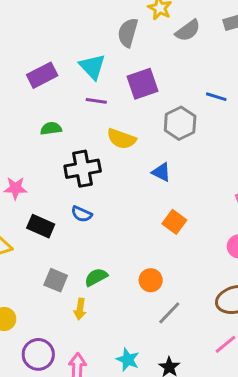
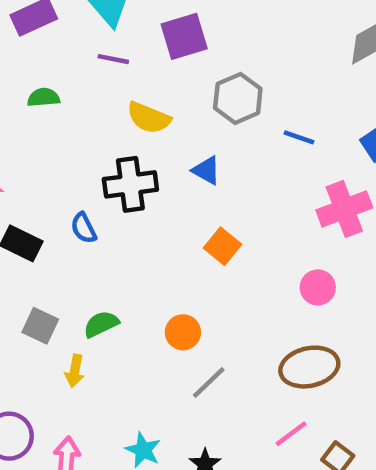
blue line: (216, 97) -> (299, 137), moved
black cross: (83, 169) -> (130, 184), moved
blue semicircle: (82, 214) -> (84, 228), turned 36

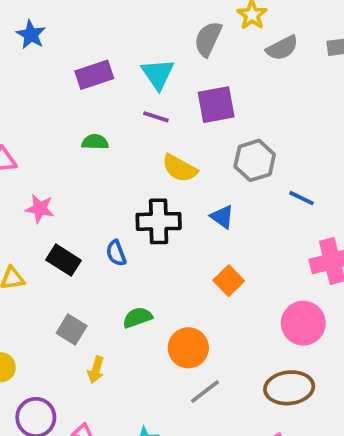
pink circle: (318, 287) -> (303, 323), size x1.5
green semicircle: (101, 324) -> (137, 317), moved
orange circle: (183, 332) -> (188, 348), size x1.4

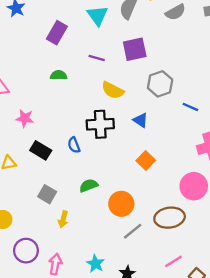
cyan triangle: (158, 74) -> (97, 16), moved
purple rectangle: (94, 75) -> (57, 33), turned -40
brown ellipse: (289, 388) -> (170, 218), moved

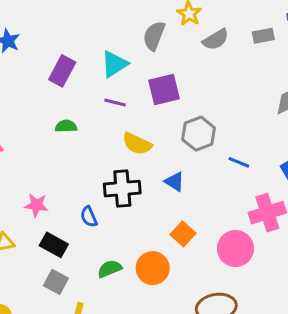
cyan triangle: (97, 16) -> (114, 64), moved, turned 35
pink star: (25, 118) -> (36, 205), moved
black rectangle: (41, 150) -> (54, 245), moved
pink circle: (194, 186) -> (235, 248), moved
orange circle: (121, 204) -> (153, 268), moved

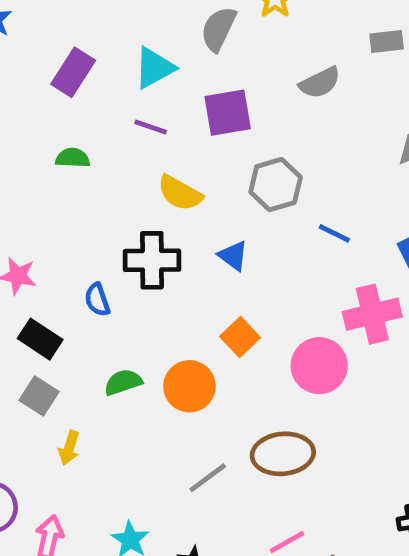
gray semicircle: (216, 40) -> (320, 83), moved

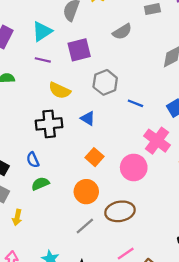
blue semicircle: (97, 300) -> (33, 160), moved
pink cross: (372, 314) -> (157, 141), turned -35
orange circle: (189, 386) -> (86, 192), moved

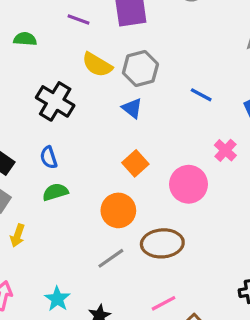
gray hexagon: (105, 82) -> (140, 68), moved
black cross: (49, 124) -> (55, 101), moved, turned 30
pink cross: (157, 141) -> (225, 150), size x0.6

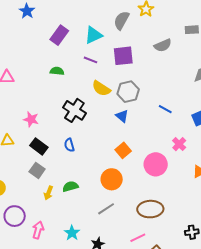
green semicircle: (55, 192) -> (70, 186), moved
brown ellipse: (162, 243) -> (150, 209), moved

